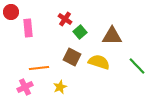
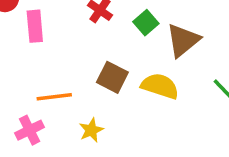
green square: (80, 32) -> (146, 23), moved
brown triangle: (112, 36) -> (183, 40), turned -40

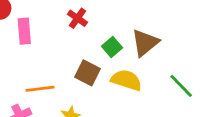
green square: (146, 23) -> (112, 47), moved

